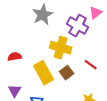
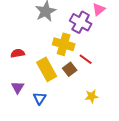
red line: (91, 65) -> (86, 59), moved

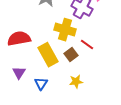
red semicircle: (18, 53) -> (19, 39), size x1.6
yellow star: (92, 96) -> (76, 82), moved

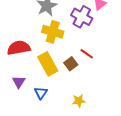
yellow cross: (65, 30) -> (53, 32), moved
yellow star: (76, 82) -> (79, 101), moved

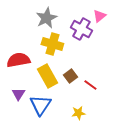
red line: (87, 54) -> (90, 85), moved
blue triangle: (41, 93) -> (40, 105), size x1.6

